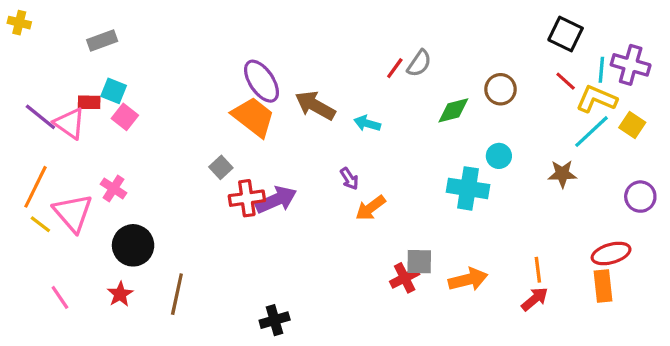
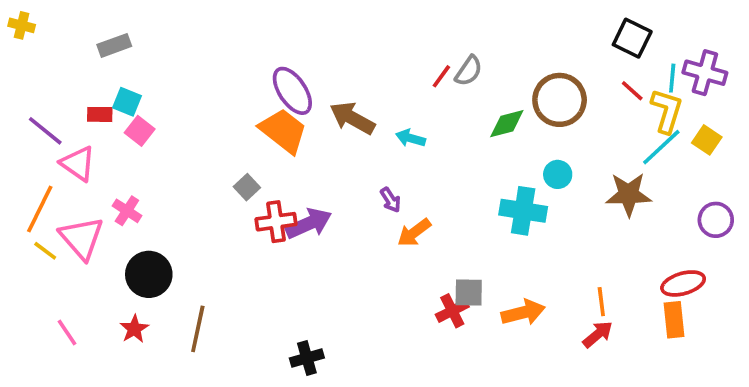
brown circle: (501, 89) -> (560, 100), size x1.5
yellow L-shape: (596, 99) -> (667, 111), turned 84
pink triangle: (70, 123) -> (78, 164), moved
brown star: (562, 174) -> (629, 194), size x1.4

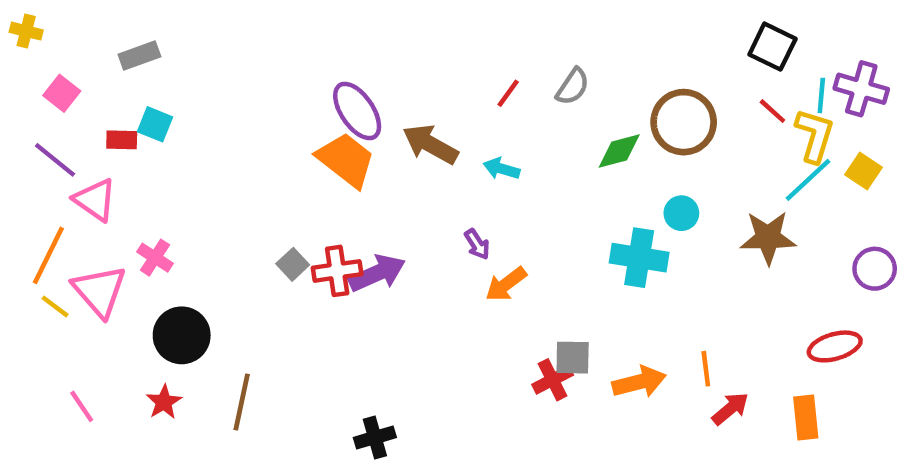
red line: (441, 76) -> (508, 93), moved
pink square: (140, 131) -> (62, 93), moved
gray square: (247, 187) -> (293, 264), moved
orange line: (601, 302) -> (706, 369), moved
orange rectangle: (674, 320) -> (806, 418), moved

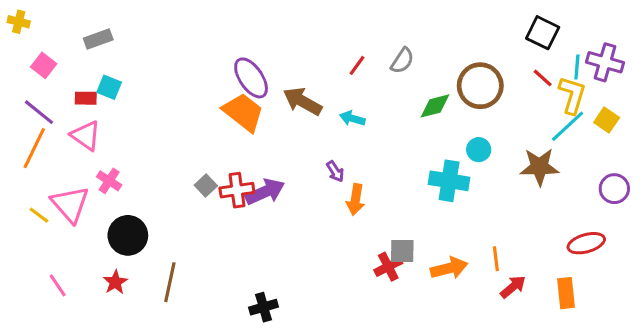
pink triangle: (95, 200) -> (86, 136), moved
orange line: (48, 255) -> (34, 148), moved
orange arrow: (506, 284) -> (355, 200), turned -44

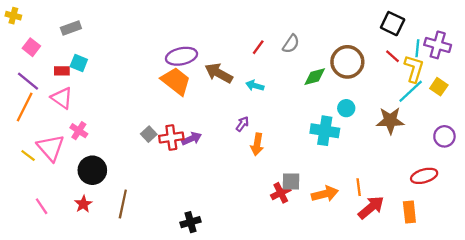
purple ellipse: (251, 78) -> (181, 56), turned -68
purple arrow: (335, 171) -> (242, 124), turned -112
purple arrow: (265, 192) -> (192, 139), size x0.7
red arrow: (513, 287) -> (371, 207), size x1.4

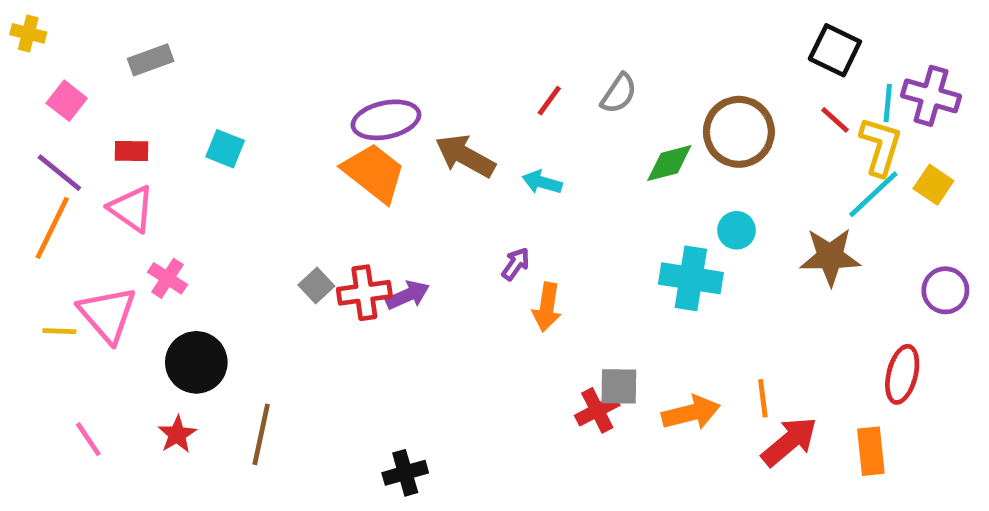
cyan square: (79, 63) -> (225, 149), moved
yellow line: (28, 156) -> (59, 331), turned -35
red ellipse: (424, 176) -> (902, 374), turned -60

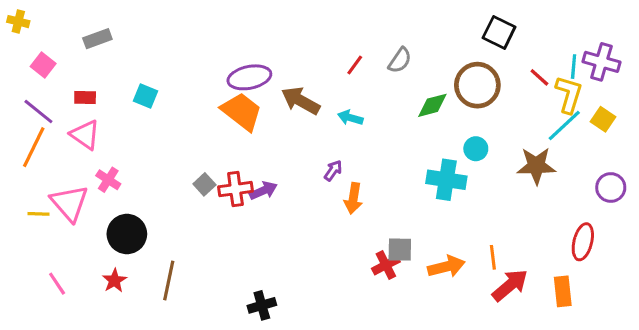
black square: (835, 50) -> (499, 32), moved

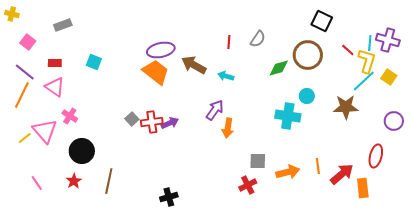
red line: (355, 65) -> (229, 42), turned -32
purple arrow: (333, 170) -> (215, 110), size x1.5
yellow line: (38, 214) -> (25, 138), turned -40
red cross: (386, 265) -> (248, 185), moved
red arrow: (510, 285) -> (342, 174), moved

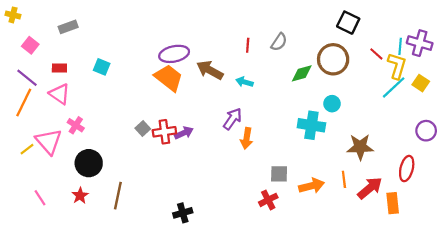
brown star: (346, 107) -> (360, 147), moved

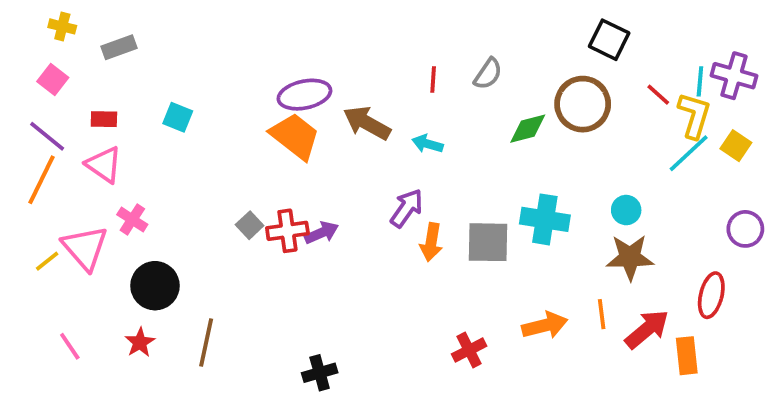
yellow cross: (13, 15) -> (62, 26), moved
cyan circle: (332, 104) -> (626, 210), moved
gray square: (279, 174) -> (488, 242), moved, size x1.4

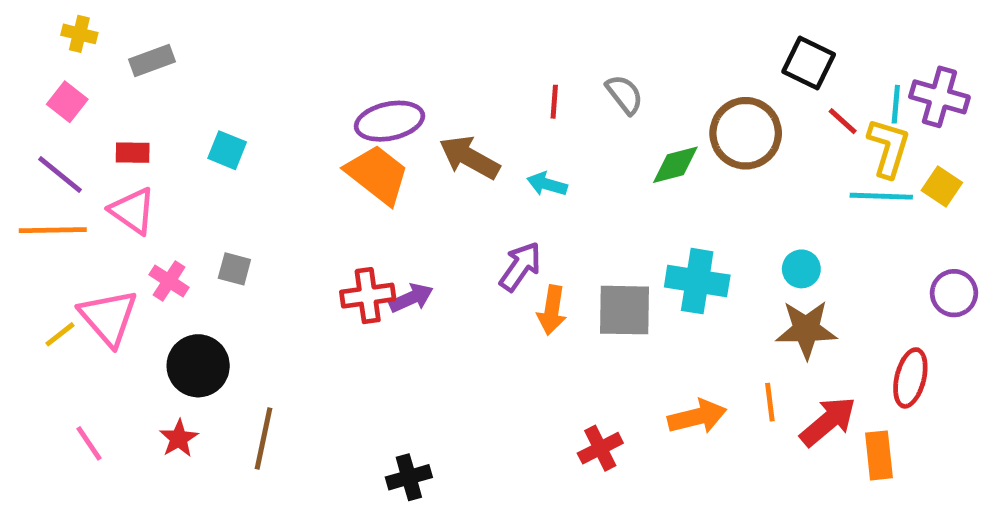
black square: (609, 40) -> (809, 63), moved
gray semicircle: (488, 74) -> (624, 94), turned -72
cyan line: (689, 153) -> (881, 196), turned 45
orange line: (41, 180) -> (53, 230), turned 63
gray square: (250, 225) -> (234, 269), moved, turned -32

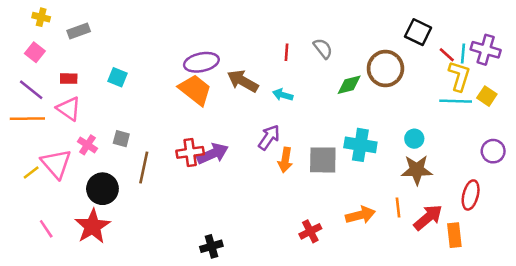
red line: (843, 121) -> (447, 55), moved
purple arrow: (411, 298) -> (213, 154), size x1.4
red star: (179, 438) -> (92, 226), size x1.8
brown line: (264, 438) -> (144, 167), moved

